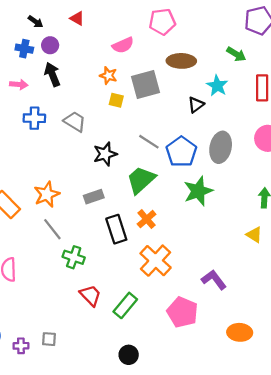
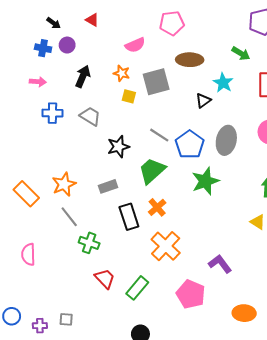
black arrow: (52, 74) -> (83, 76), moved, turned 45

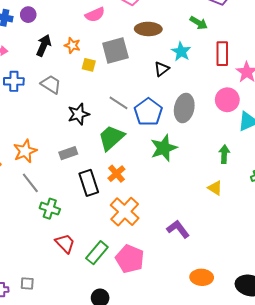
orange star: (122, 73) -> (72, 45), moved
pink pentagon: (191, 294) -> (130, 259), moved

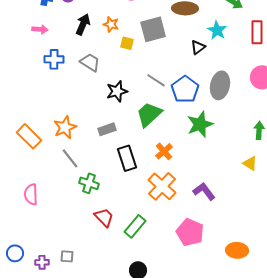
orange cross: (116, 174) -> (164, 151), moved
purple L-shape: (178, 229) -> (204, 191), moved
pink pentagon: (130, 259) -> (190, 232), moved

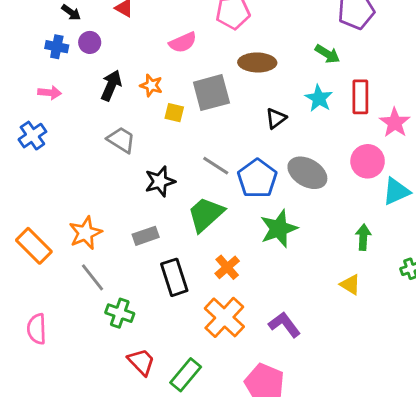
cyan star: (217, 30) -> (319, 98), moved
blue cross: (54, 59) -> (32, 136), moved, turned -36
gray ellipse: (220, 85) -> (307, 173), turned -72

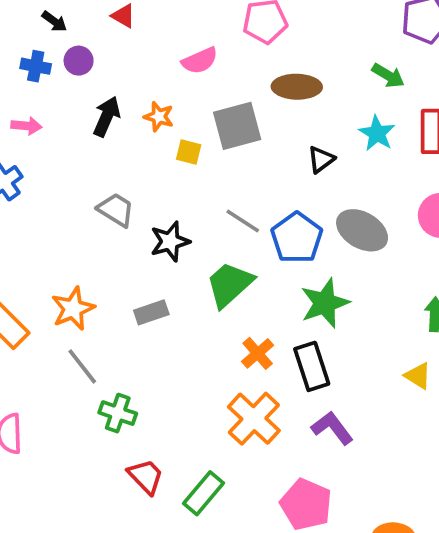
gray trapezoid: (121, 140) -> (116, 210), moved
black rectangle: (174, 277) -> (312, 366), moved

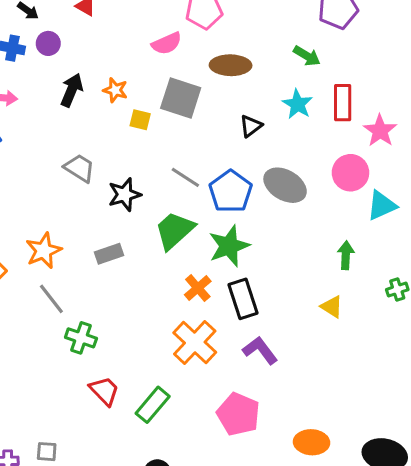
pink semicircle: (200, 61) -> (167, 43), moved
gray square: (237, 126) -> (181, 98), turned 33
green star: (325, 303) -> (229, 246), moved

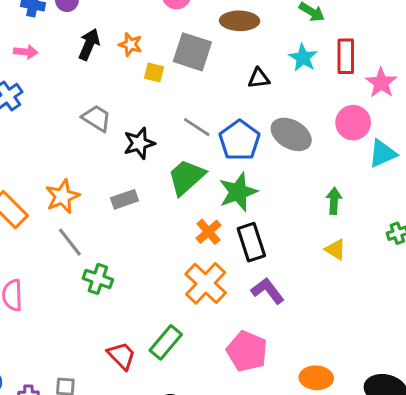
black triangle: (251, 126) -> (259, 78), turned 30
green arrow: (346, 255) -> (334, 201), moved
red trapezoid: (104, 391) -> (122, 356), moved

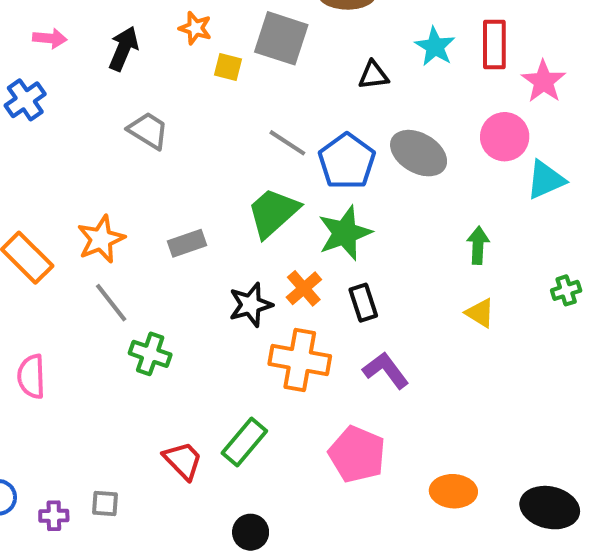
black arrow: (89, 44) -> (124, 49), moved
black star: (139, 143) -> (251, 305), moved
black rectangle: (251, 242) -> (363, 303), size x0.7
orange cross: (206, 283) -> (300, 360), turned -33

